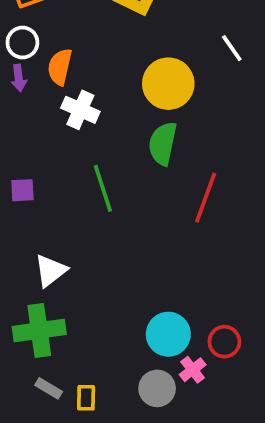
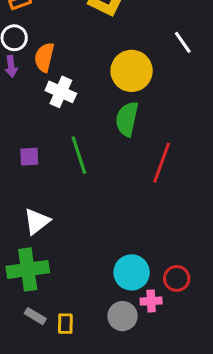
purple square: (22, 190) -> (29, 157), moved
pink cross: (193, 370) -> (151, 301), turned 35

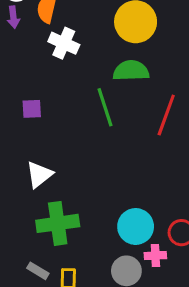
green semicircle: (127, 119) -> (131, 71), turned 76
green line: (79, 155) -> (105, 107), moved
green cross: (28, 269) -> (58, 223), moved

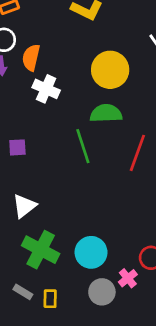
green cross: (58, 223) -> (41, 250), turned 36
cyan circle: (136, 226) -> (91, 252), moved
pink cross: (155, 256) -> (128, 278), turned -36

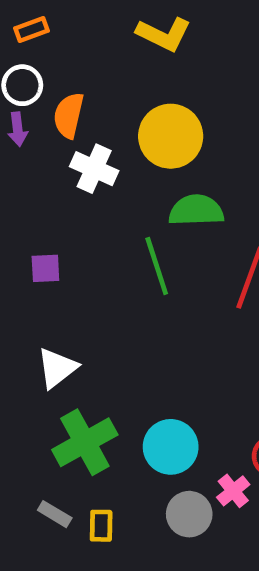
yellow circle: (110, 70) -> (171, 136), moved
green cross: (41, 250) -> (85, 442), turned 33

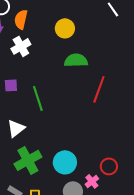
yellow circle: (171, 136) -> (65, 28), size x0.7
white cross: (94, 169) -> (21, 46), moved, turned 36
green line: (157, 266) -> (38, 98), moved

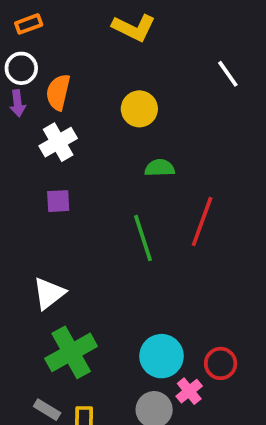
green semicircle: (76, 60) -> (160, 168), size x0.7
purple square: (11, 85) -> (58, 201), moved
green line: (38, 98) -> (143, 238), moved
cyan circle: (65, 162) -> (161, 356), moved

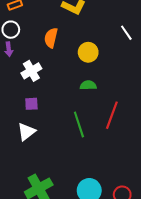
orange semicircle: (58, 92) -> (51, 38), moved
yellow circle: (139, 109) -> (88, 52), moved
white triangle: (49, 293) -> (26, 132), moved

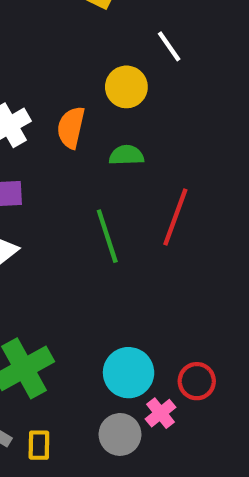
white line: (126, 33) -> (169, 46), moved
orange semicircle: (51, 38) -> (71, 127), moved

